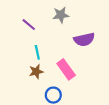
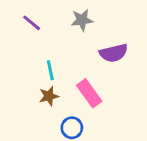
purple line: (29, 25) -> (32, 23), moved

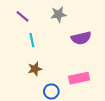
cyan line: (50, 70) -> (32, 40), moved
pink rectangle: (89, 93) -> (79, 78), moved, turned -66

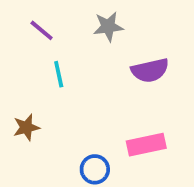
brown star: (35, 69) -> (26, 127), moved

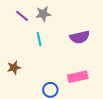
gray star: (108, 27) -> (43, 14), moved
cyan line: (59, 74) -> (39, 39), moved

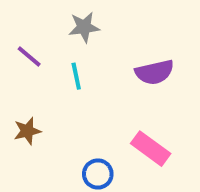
purple line: (22, 16) -> (29, 57), moved
pink rectangle: (78, 77) -> (151, 149), turned 48

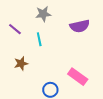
purple semicircle: (155, 72) -> (80, 26), moved
brown star: (27, 131) -> (21, 64), moved

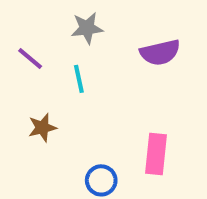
pink rectangle: (78, 77) -> (156, 154), turned 60

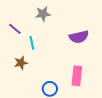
purple semicircle: (160, 52) -> (79, 37), moved
cyan line: (79, 79) -> (32, 43), moved

